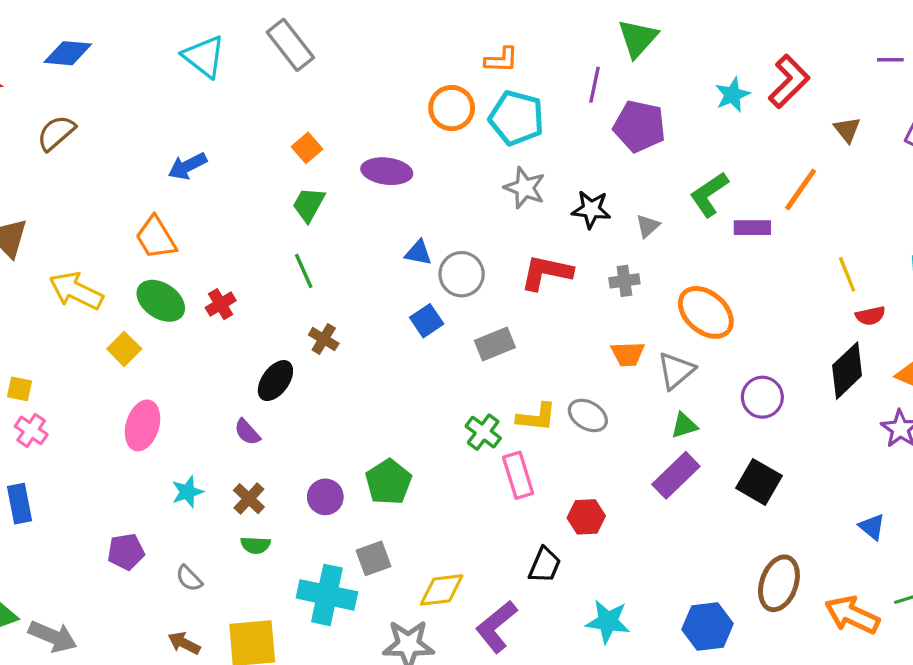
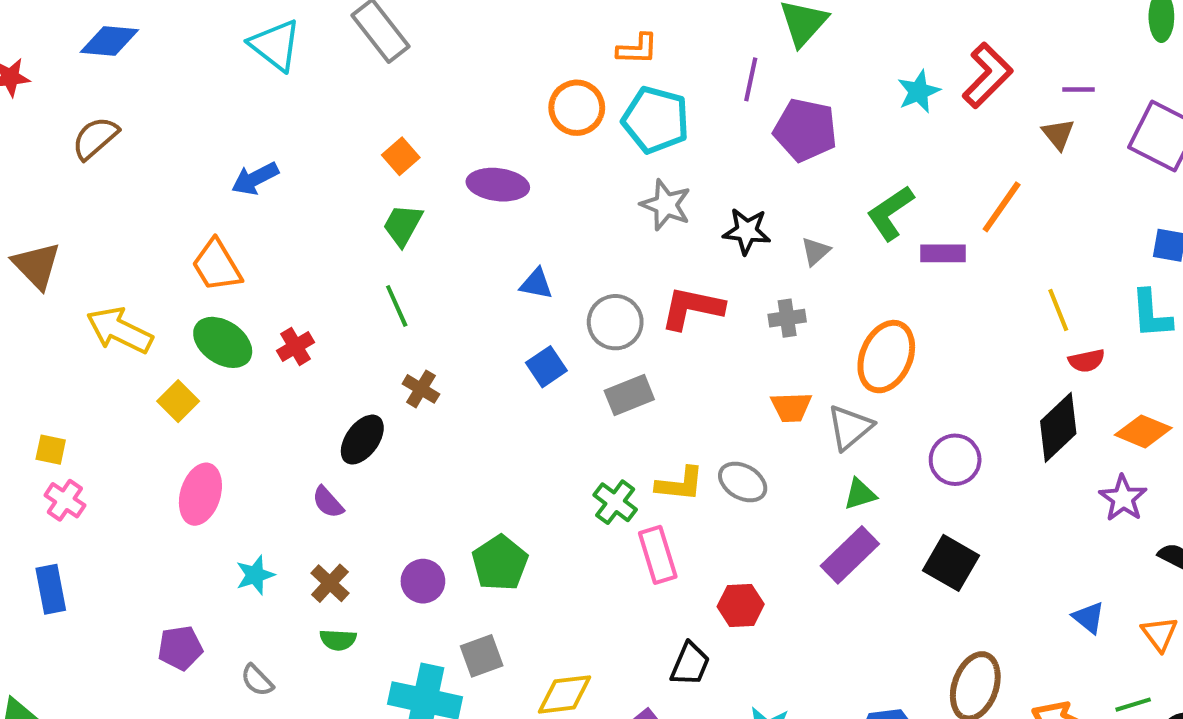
purple line: (890, 60) -> (1078, 90), moved
gray circle: (462, 274) -> (615, 322), moved
orange ellipse: (706, 312) -> (886, 357), turned 72

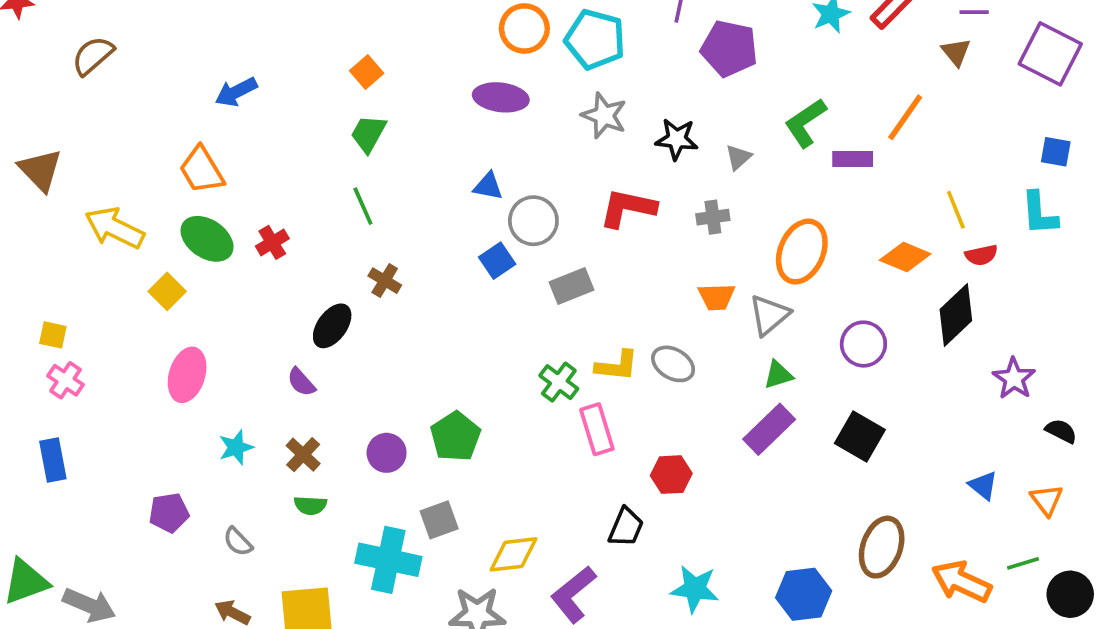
purple ellipse: (498, 185) -> (501, 97), moved
gray circle: (615, 322) -> (533, 221), moved
orange diamond: (1143, 431) -> (905, 257), moved

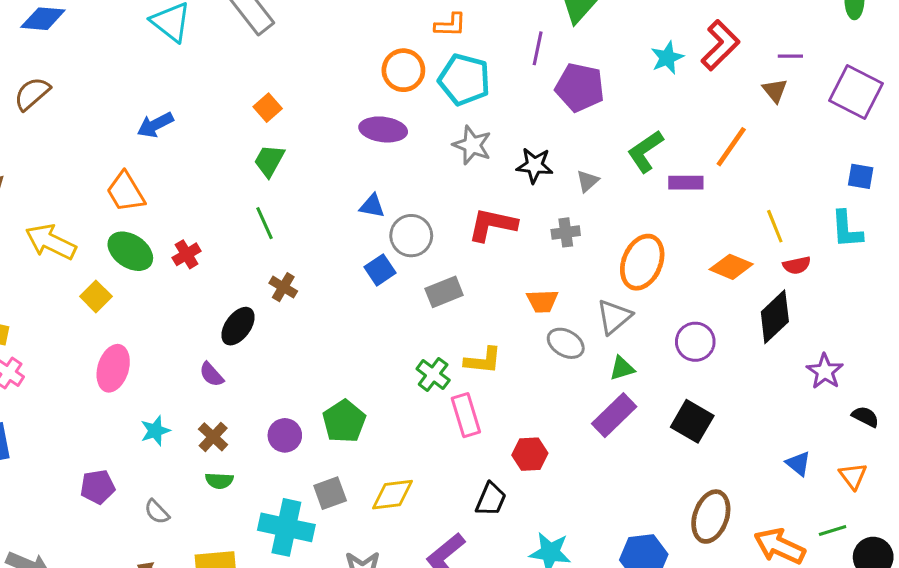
orange trapezoid: (717, 297) -> (542, 301), moved
gray ellipse: (673, 364) -> (566, 343), moved
yellow diamond: (513, 554) -> (393, 495), moved

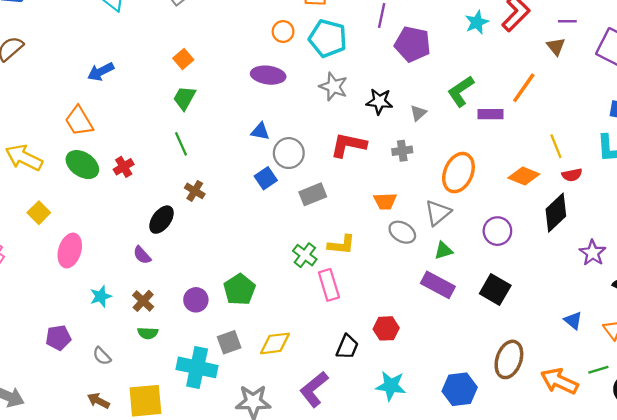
orange circle: (403, 70) -> (283, 32), size x0.7
yellow square: (96, 296) -> (39, 213), moved
purple rectangle: (614, 415) -> (438, 285), turned 72
red hexagon: (530, 454) -> (386, 328), moved

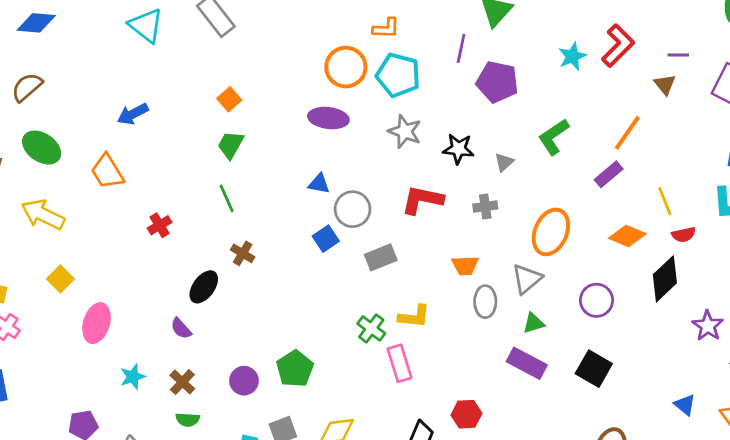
orange circle: (283, 32) -> (346, 67), size x1.6
purple rectangle: (491, 114) -> (609, 174), moved, turned -40
green ellipse: (82, 165) -> (42, 148), moved
gray ellipse: (402, 232) -> (485, 302), turned 60

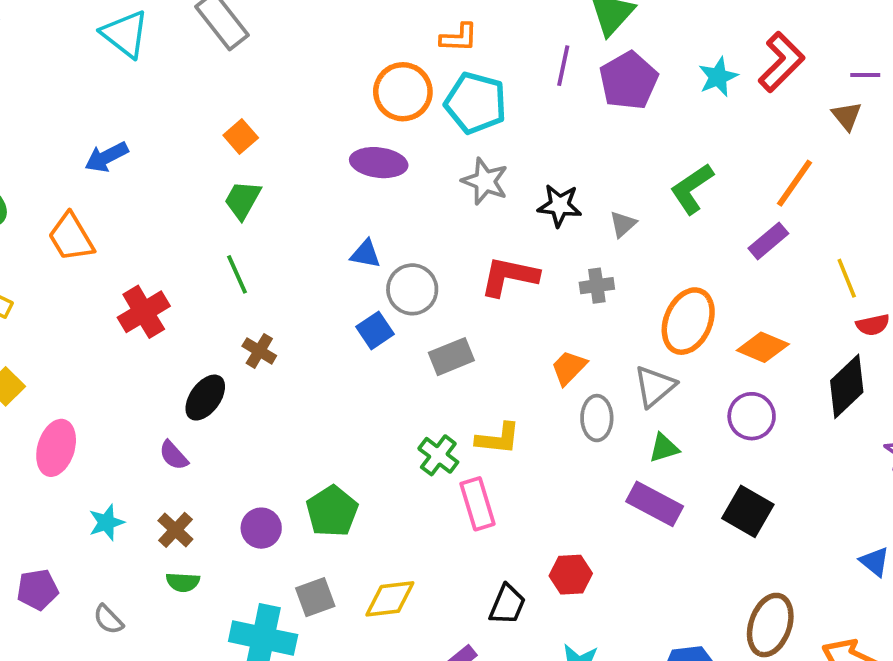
purple pentagon: (497, 82) -> (629, 81), moved, turned 30
red cross: (160, 225) -> (144, 312), size x1.5
orange diamond: (627, 236) -> (763, 347), moved
orange trapezoid: (465, 265) -> (569, 368), turned 136

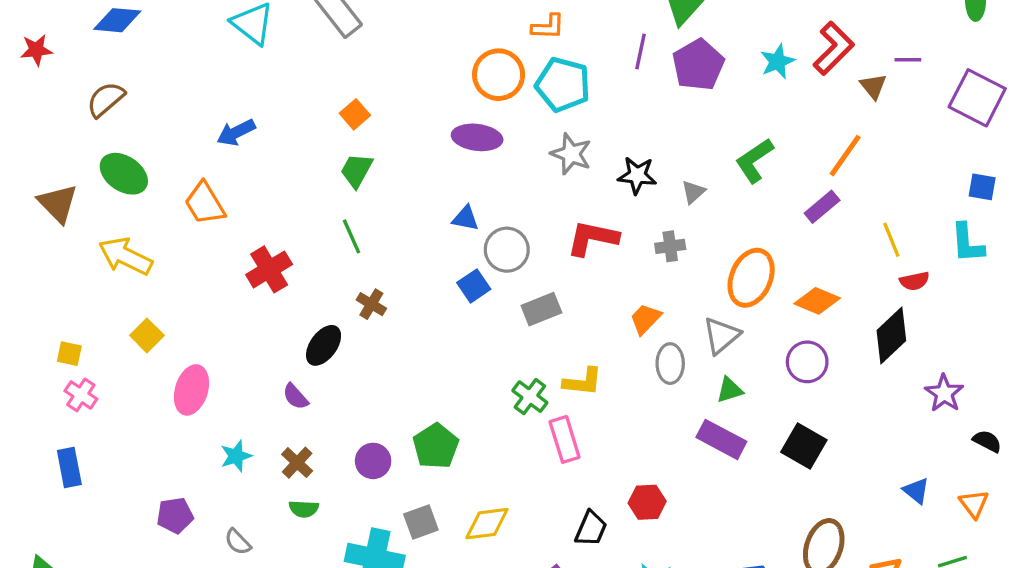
brown triangle: (847, 116) -> (873, 86), moved

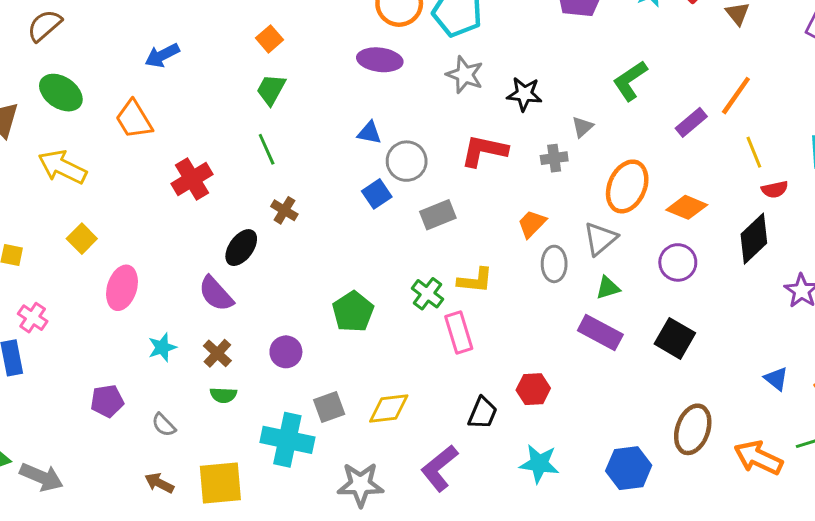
orange line: (845, 156) -> (736, 96), moved
gray triangle: (693, 192) -> (582, 127), moved
pink cross: (81, 395) -> (33, 318), moved
purple semicircle: (295, 397) -> (216, 294), size x1.5
green pentagon: (436, 446) -> (353, 312), moved

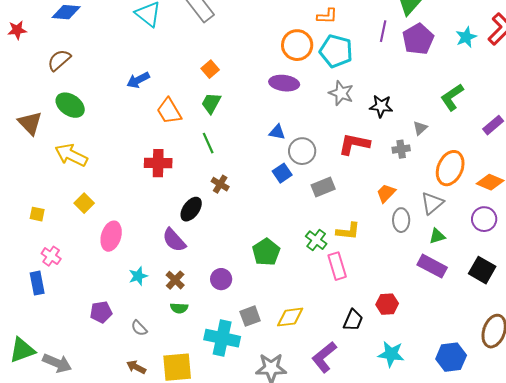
orange trapezoid: (134, 119) -> (169, 111), moved
red cross: (192, 179) -> (158, 163), turned 32

